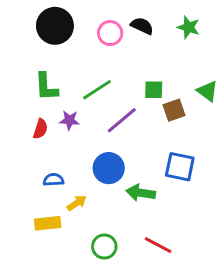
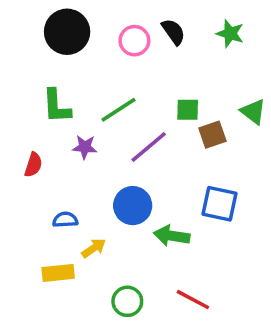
black semicircle: (142, 26) -> (173, 32), turned 30
red semicircle: (40, 129) -> (33, 165), moved

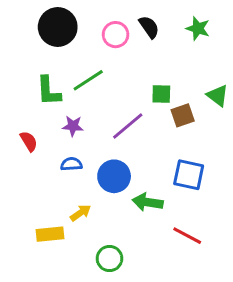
green line: (118, 110) -> (88, 80), moved
red semicircle: (33, 165) -> (29, 141), turned -50
blue semicircle: (65, 220) -> (71, 164), moved
red line: (193, 300) -> (187, 236), moved

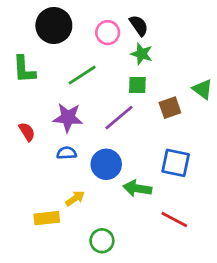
green star: (198, 28) -> (142, 54), moved
green L-shape: (49, 91) -> (24, 69), moved
green square: (161, 94) -> (137, 85), moved
purple star: (73, 126) -> (68, 118), size x1.5

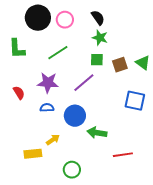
pink circle: (108, 33) -> (65, 20), moved
brown square: (170, 108) -> (120, 65), moved
blue square: (176, 163) -> (135, 101), moved
red line: (174, 220) -> (123, 155), turned -36

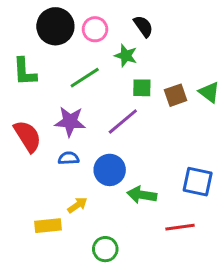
green star: (100, 38) -> (126, 56), moved
red semicircle: (19, 93) -> (28, 136), size x1.6
blue square: (135, 101) -> (198, 182), moved

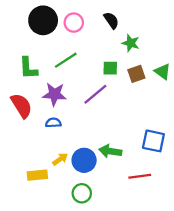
green star: (126, 56) -> (131, 43), moved
green L-shape: (25, 72) -> (28, 68), moved
blue circle: (110, 170) -> (84, 160), moved

